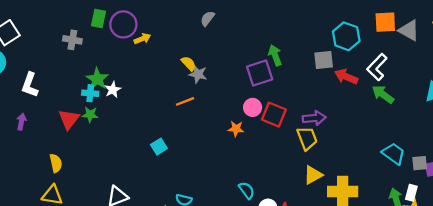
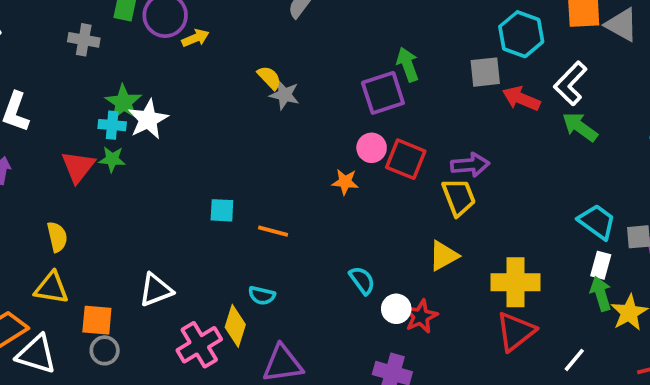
white star: (113, 90) -> (148, 119), size x1.5
orange line: (185, 101) -> (273, 231), moved, turned 36
cyan square: (159, 147) -> (222, 210), turned 35
yellow triangle: (313, 175) -> (444, 256), moved
white rectangle: (411, 193) -> (601, 265), moved

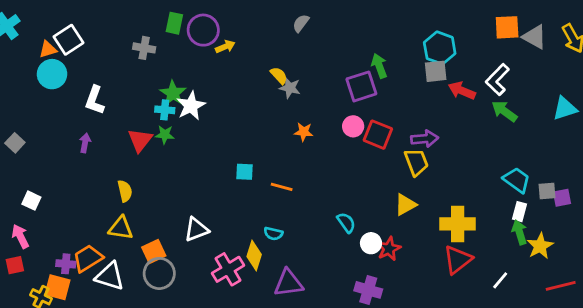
cyan hexagon: (521, 34) -> (440, 48), moved
orange star: (345, 182) -> (304, 132), moved
orange square: (97, 320) -> (154, 251), turned -30
gray circle: (105, 350) -> (159, 273), size x1.5

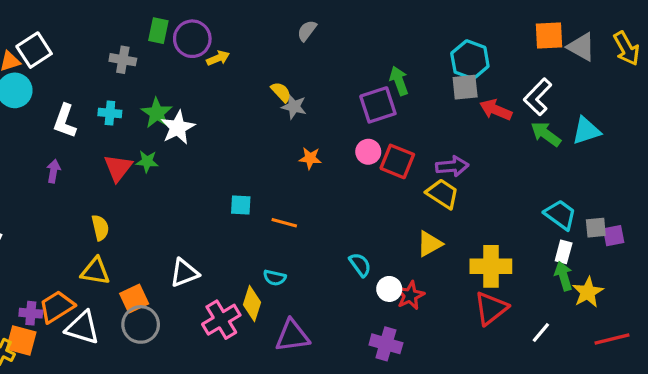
cyan triangle: (565, 108) -> (586, 131), moved
cyan cross: (165, 110) -> (110, 113), moved
yellow trapezoid: (416, 162) -> (442, 194), turned -36

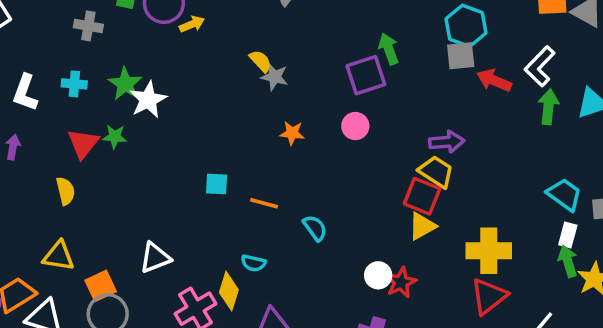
green arrow: (546, 134) -> (548, 107), turned 60
red square: (397, 161) -> (422, 196), moved
yellow semicircle: (100, 228) -> (66, 191), moved
cyan semicircle: (360, 265) -> (315, 228), moved

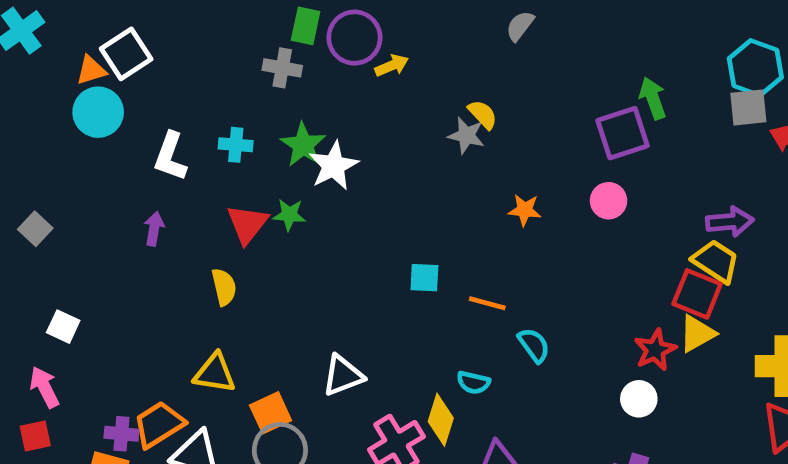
gray cross: (88, 26) -> (282, 68), moved
gray star: (275, 77) -> (466, 135), moved
cyan semicircle: (315, 228) -> (534, 345), moved
red star: (401, 282) -> (655, 350), moved

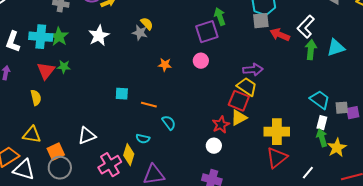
cyan cross: (236, 145) -> (41, 37), size x1.6
green star: (303, 145) -> (59, 37), moved
white star: (334, 166) -> (99, 36), moved

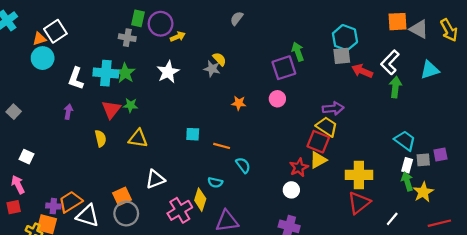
cyan triangle: (336, 48) -> (430, 70), moved
gray square: (342, 108) -> (423, 160), moved
yellow triangle: (32, 135) -> (138, 138), moved

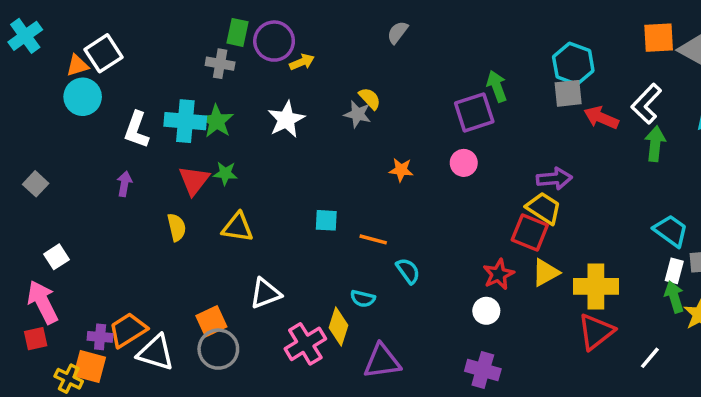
white square: (26, 157) -> (57, 257), turned 32
yellow triangle: (318, 160) -> (545, 273), moved
pink arrow: (18, 185) -> (43, 302), size x1.4

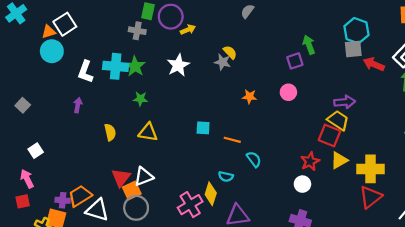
purple square: (474, 112) -> (295, 61), size x0.7
red triangle: (194, 180) -> (121, 178), moved
white triangle: (265, 293) -> (144, 177), moved
pink arrow: (43, 302) -> (27, 179), size x0.7

